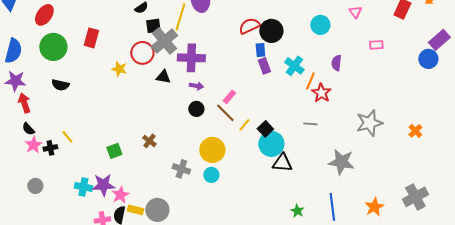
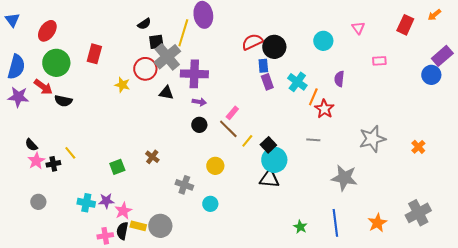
red arrow: (24, 103) -> (43, 87), moved, turned 144
yellow circle: (212, 150) -> (215, 166), size x0.7
black triangle: (282, 163) -> (269, 179), moved
cyan circle: (211, 175) -> (210, 204), moved
purple star: (103, 185) -> (106, 201), size x0.7

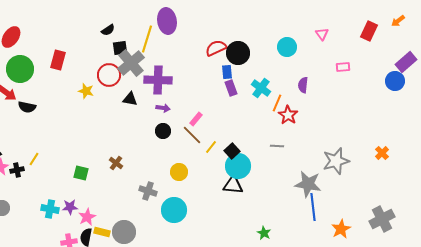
gray star: (372, 139) -> (336, 161), moved
yellow line: (70, 153) -> (34, 159), turned 72
green square: (117, 167) -> (81, 173), turned 35
cyan circle: (210, 204) -> (174, 210), size x1.6
blue line: (335, 223) -> (313, 207), moved

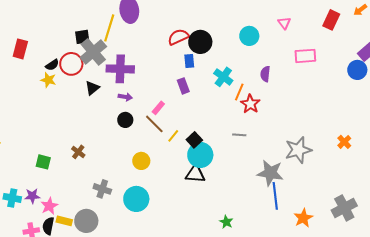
black semicircle: (108, 30) -> (52, 65), moved
pink rectangle: (343, 67) -> (305, 56), size x1.5
purple rectangle: (231, 88) -> (183, 86), moved
black triangle: (130, 99) -> (92, 88), turned -49
gray cross: (148, 191) -> (102, 189), moved

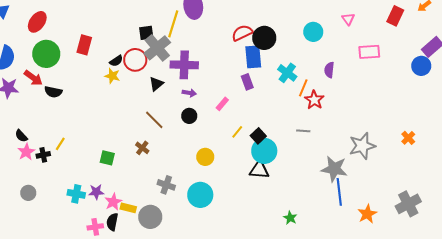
blue rectangle: (189, 61) -> (253, 57), size x1.6
brown line: (154, 124) -> (154, 120), moved
yellow rectangle: (64, 221) -> (128, 208), moved

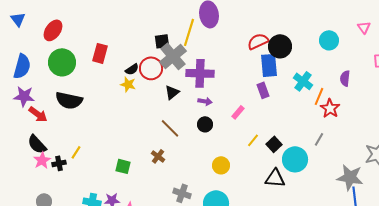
red arrow: (33, 78) -> (38, 114), moved
black semicircle: (53, 92) -> (69, 100), size x1.5
gray line: (303, 131) -> (319, 139), turned -64
black semicircle: (21, 136) -> (37, 144), size x1.5
cyan circle: (264, 151) -> (295, 159), moved

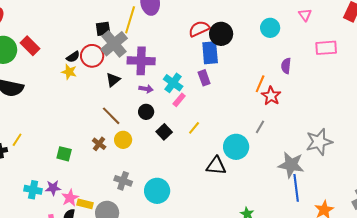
red rectangle: (100, 53) -> (30, 46), moved, turned -60
cyan cross: (303, 81) -> (173, 83), moved
black square: (274, 144) -> (164, 132), moved
yellow circle: (221, 165) -> (123, 140), moved

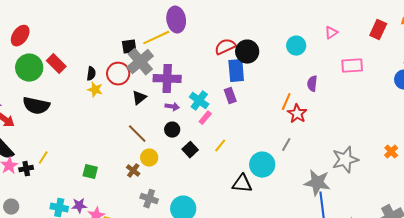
pink triangle: (305, 15) -> (331, 33), turned 32
yellow line: (130, 20) -> (156, 38), turned 48
black semicircle: (73, 57) -> (91, 74), moved, turned -48
brown cross: (99, 144) -> (133, 171), moved

